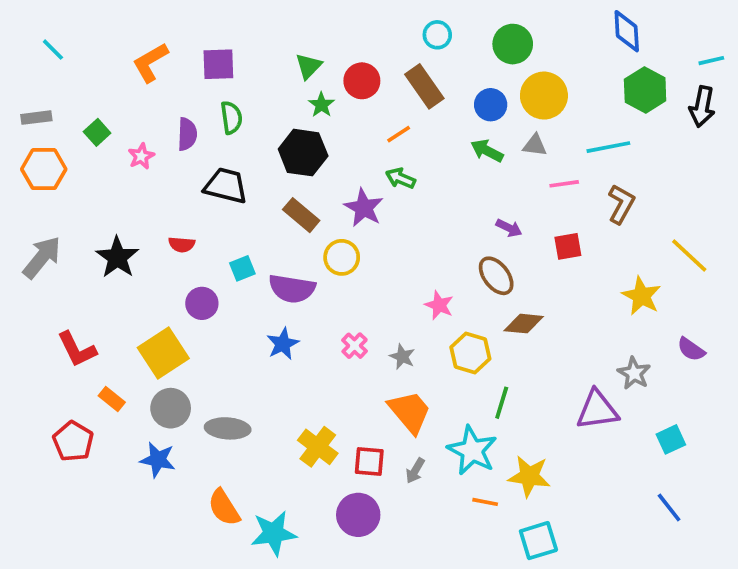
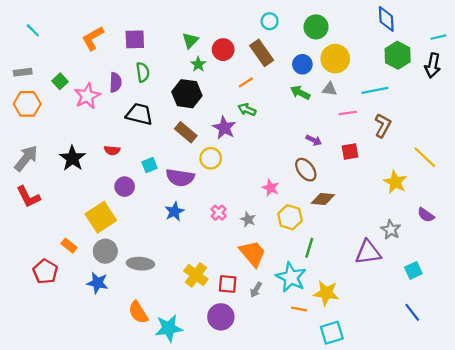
pink star: (141, 156) -> (87, 96), size x1.6
red L-shape: (77, 349) -> (28, 197), moved

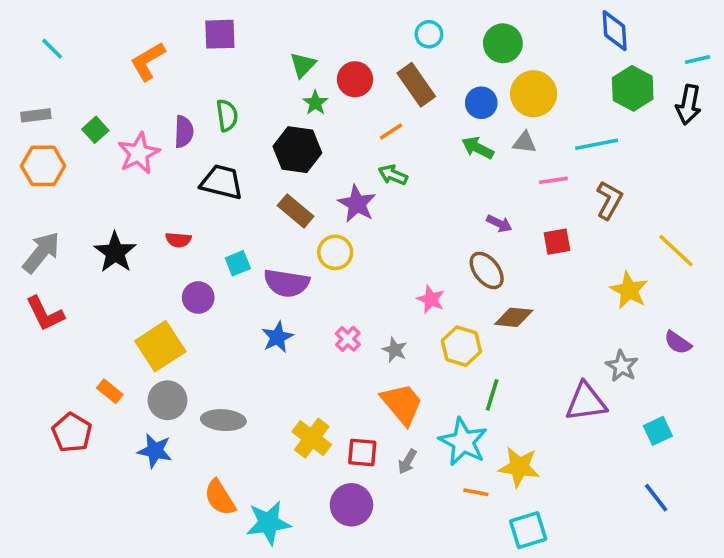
purple square: (135, 39) -> (220, 34), moved

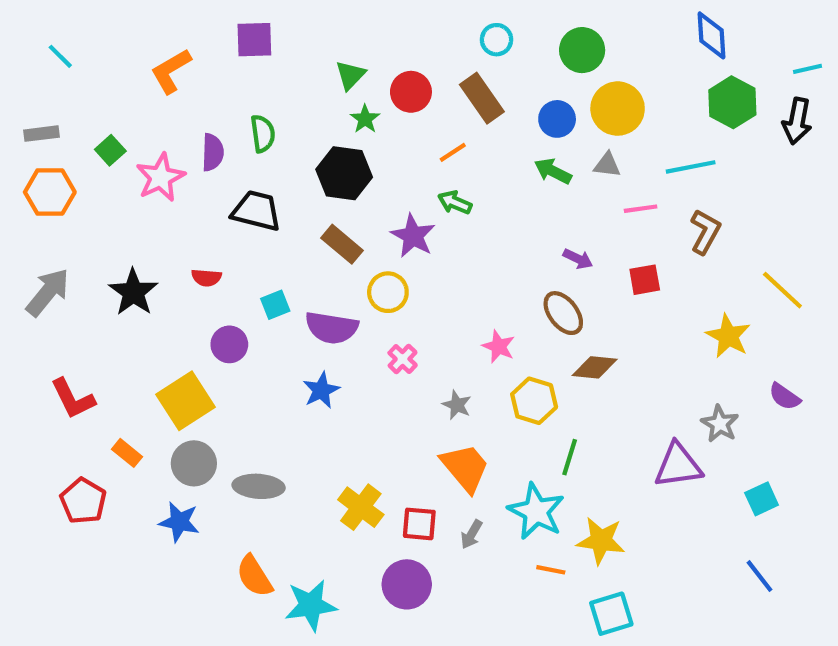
red L-shape: (45, 314) -> (73, 399), moved
pink cross: (348, 339) -> (403, 359), moved

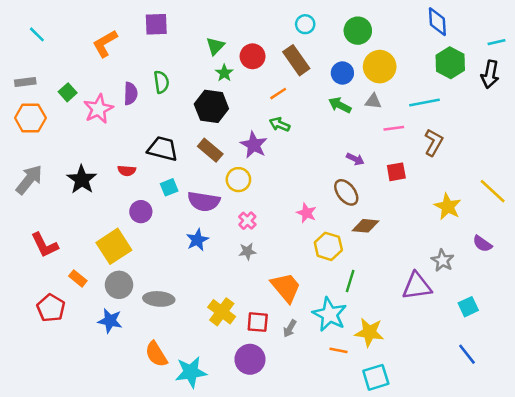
black trapezoid: (256, 211) -> (163, 149), moved
yellow line: (782, 290) -> (493, 191), moved
gray star: (457, 405) -> (247, 251), moved, turned -30

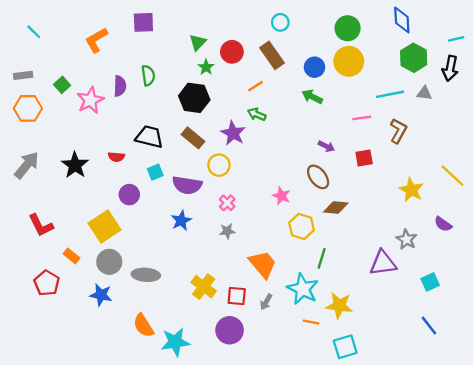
green circle: (358, 31) -> (348, 28), moved
gray triangle: (373, 101) -> (424, 93), moved

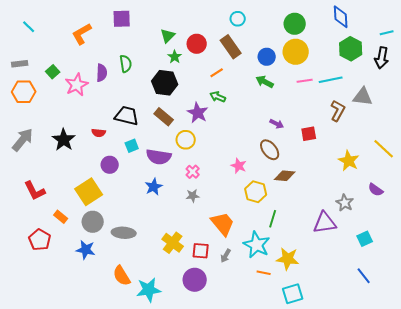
gray triangle: (424, 93) -> (363, 97), moved, size x1.5
pink line: (362, 118) -> (305, 81), moved

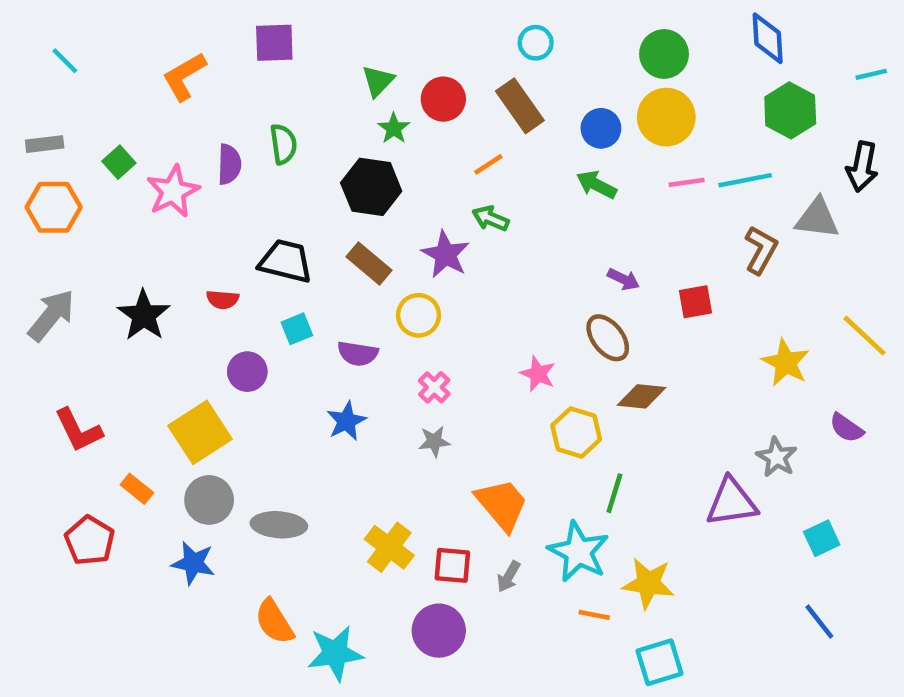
black arrow: (382, 58) -> (862, 167), moved
purple semicircle: (159, 157) -> (358, 354), size x0.7

